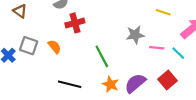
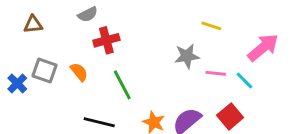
brown triangle: (20, 11) -> (33, 24), turned -40
yellow line: (163, 12) -> (211, 26), moved
green line: (102, 56) -> (122, 85), moved

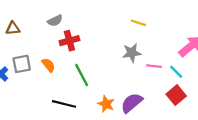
yellow line: (211, 26) -> (138, 23), moved
gray square: (45, 70) -> (22, 64), turned -30
red square: (230, 116) -> (176, 95), moved

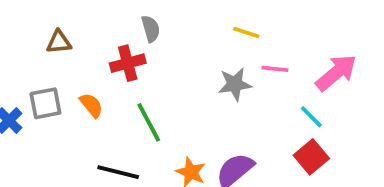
gray semicircle: (55, 21) -> (151, 29), moved, turned -80
brown triangle: (13, 28) -> (59, 42), moved
pink line: (154, 66) -> (275, 69), moved

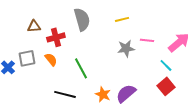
gray semicircle: (151, 29) -> (82, 19), size x1.6
yellow line: (246, 33) -> (122, 19), moved, turned -32
red cross: (128, 63) -> (56, 37), moved

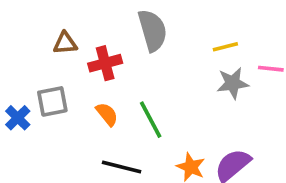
yellow line: (122, 19) -> (225, 47), moved
orange semicircle: (51, 59) -> (107, 114), moved

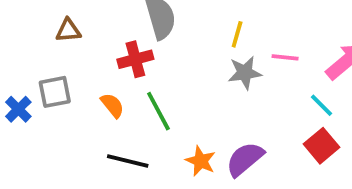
yellow line: (225, 47) -> (237, 34), turned -60
red cross: (105, 63) -> (135, 59), moved

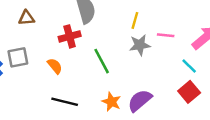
green line: (158, 111) -> (102, 61), moved

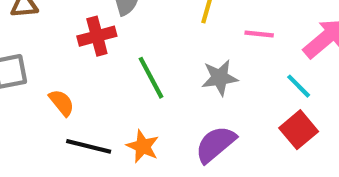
gray star: (140, 45) -> (220, 78), moved
orange semicircle: (55, 66) -> (62, 103), moved
orange star: (111, 102) -> (143, 146), moved

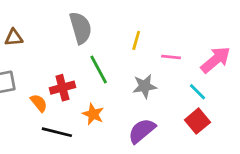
red cross: (97, 36) -> (62, 88), moved
green line: (151, 78) -> (99, 70), moved
orange star: (143, 146) -> (93, 114), moved

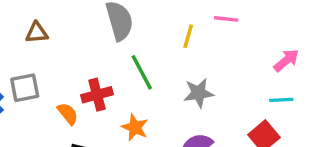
pink line: (171, 57) -> (226, 19), moved
pink arrow: (216, 60) -> (286, 60), size x0.7
cyan line: (197, 92) -> (281, 100), moved, turned -48

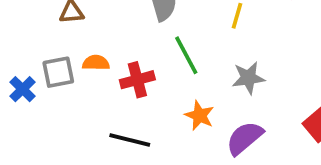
orange semicircle: (68, 114) -> (96, 63), moved, turned -50
orange star: (135, 127) -> (199, 115), moved

